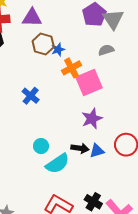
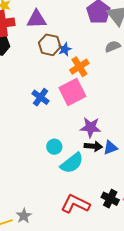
pink square: (89, 82) -> (72, 92), moved
purple star: (92, 119) -> (91, 127), moved, turned 30

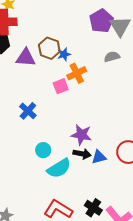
purple triangle: (37, 19) -> (26, 58), moved
pink square: (72, 92) -> (61, 86), moved, size x0.6
blue cross: (40, 97) -> (28, 111), moved

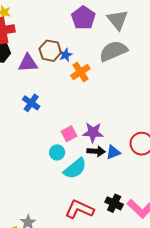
purple pentagon: (101, 21) -> (83, 18), moved
gray semicircle: (112, 57) -> (113, 51), size x1.8
pink square: (61, 86) -> (69, 134), moved
blue cross: (28, 111) -> (31, 103), moved

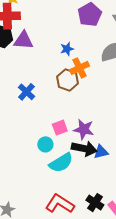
brown hexagon: (50, 51) -> (68, 80), moved
purple triangle: (28, 63) -> (23, 40), moved
black arrow: (96, 151) -> (84, 149), size x1.4

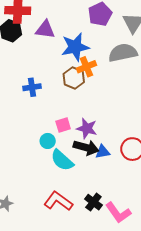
purple triangle: (23, 40) -> (45, 30), moved
blue star: (67, 49) -> (75, 47), size x2.0
blue cross: (26, 92) -> (32, 87), turned 36
cyan semicircle: (61, 163) -> (62, 160), turned 70

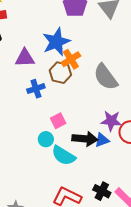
purple triangle: (45, 30) -> (25, 58), moved
gray semicircle: (123, 53) -> (106, 77), moved, turned -104
blue cross: (32, 87) -> (36, 89), moved
purple star: (87, 128) -> (111, 121), moved

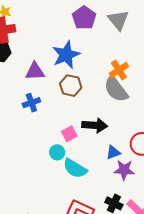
orange cross: (71, 59) -> (119, 70), moved
blue cross: (36, 89) -> (31, 103), moved
purple star: (111, 121) -> (124, 170), moved
black arrow: (85, 139) -> (95, 125), moved

